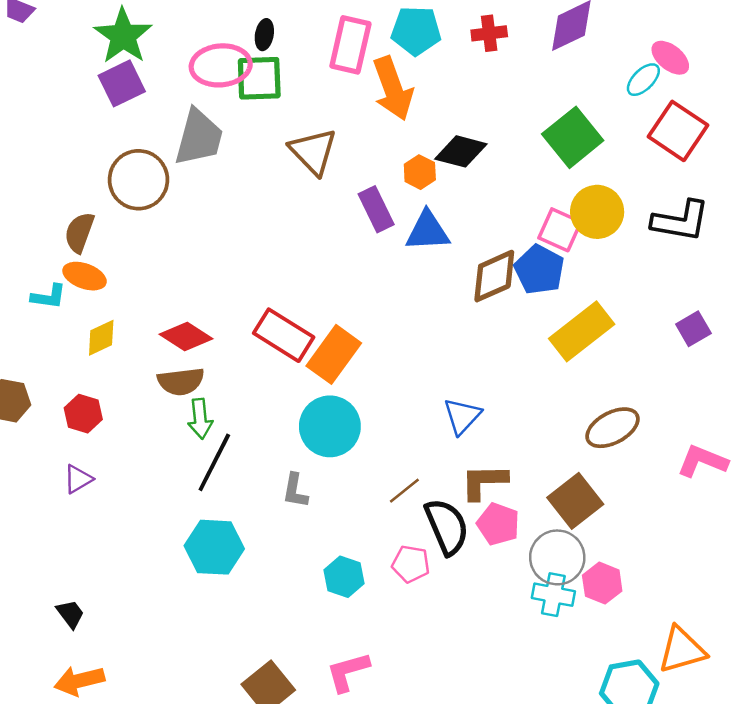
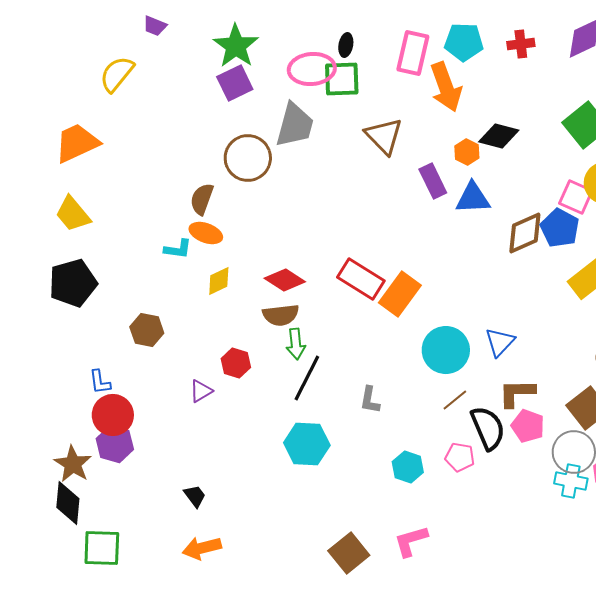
red hexagon: (83, 414) -> (236, 363), moved
cyan circle: (330, 426) -> (446, 350), moved

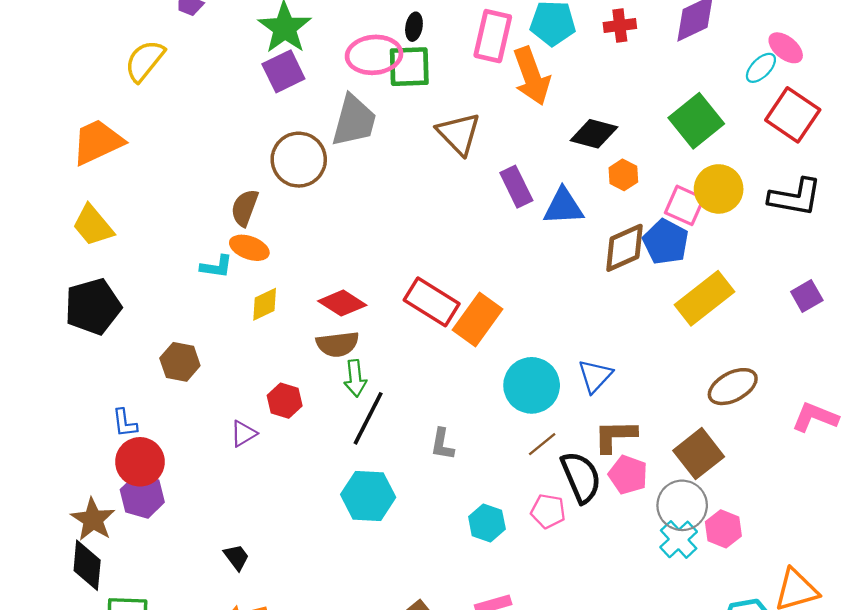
orange hexagon: (467, 152) -> (623, 175), moved
cyan cross: (571, 481) -> (679, 539), turned 36

